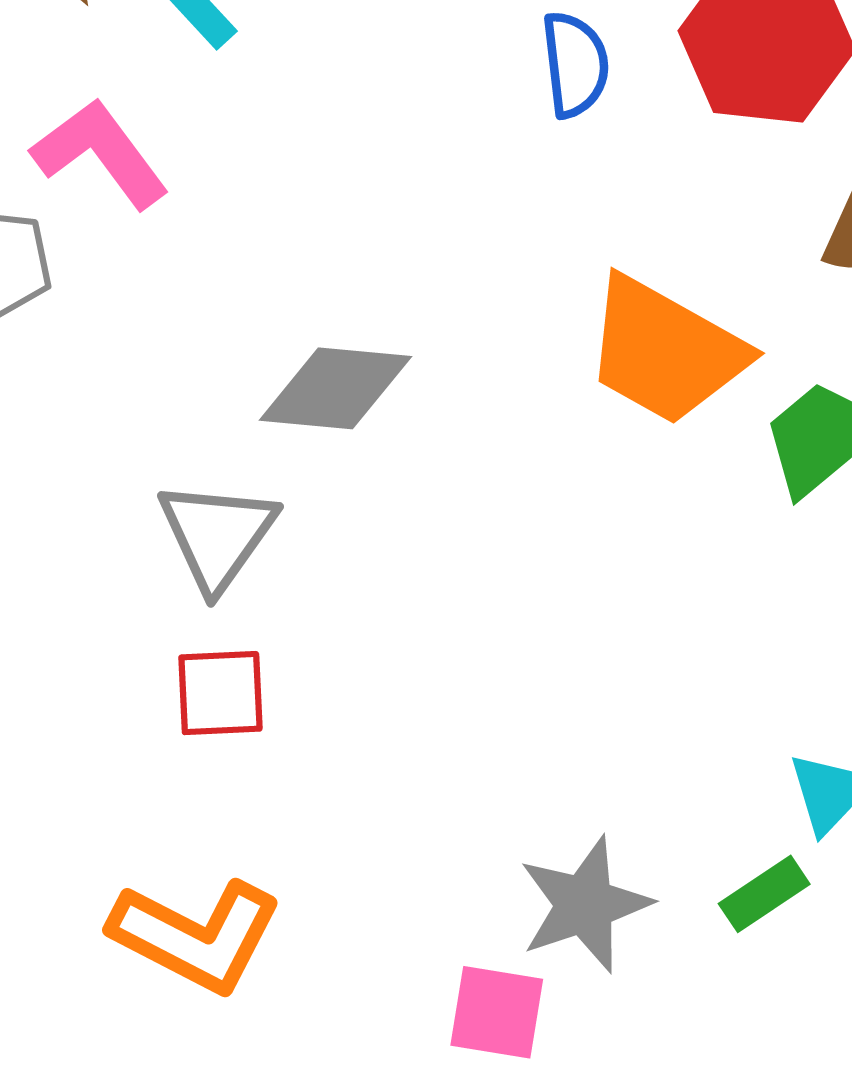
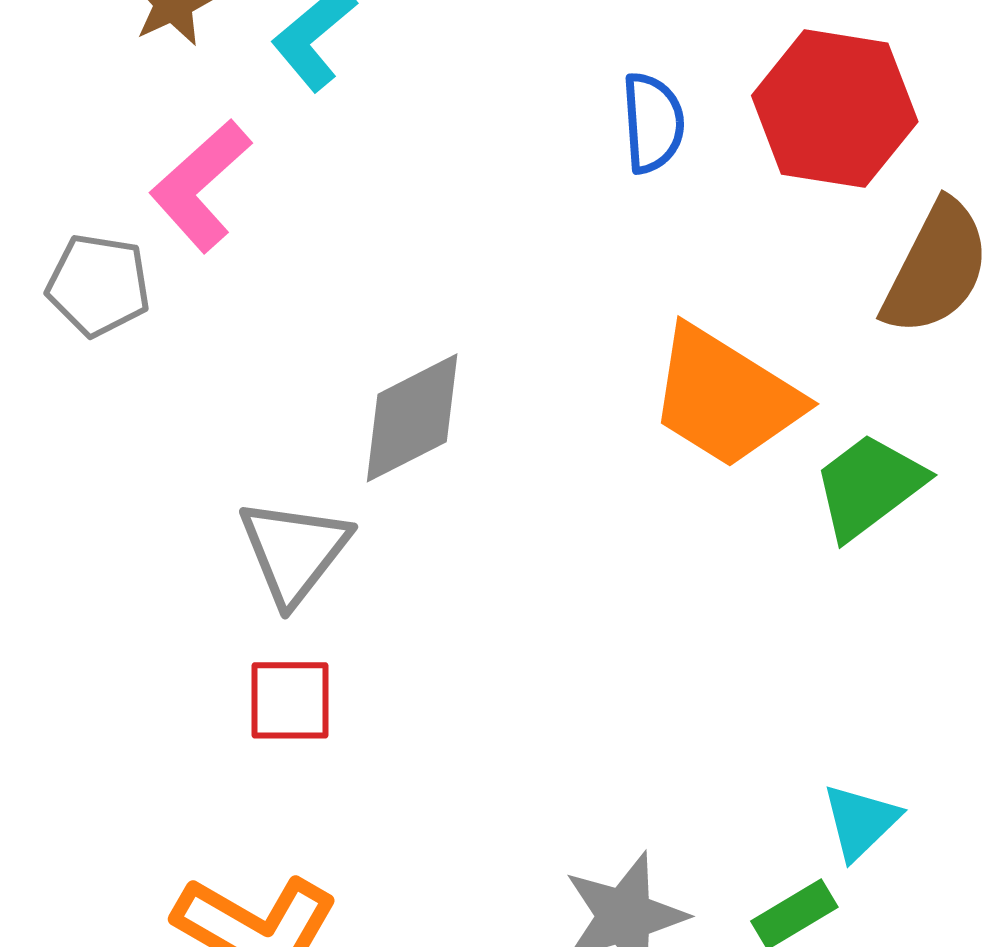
pink L-shape: (100, 153) -> (201, 186), turned -98
gray diamond: (335, 388) -> (412, 418), turned -35

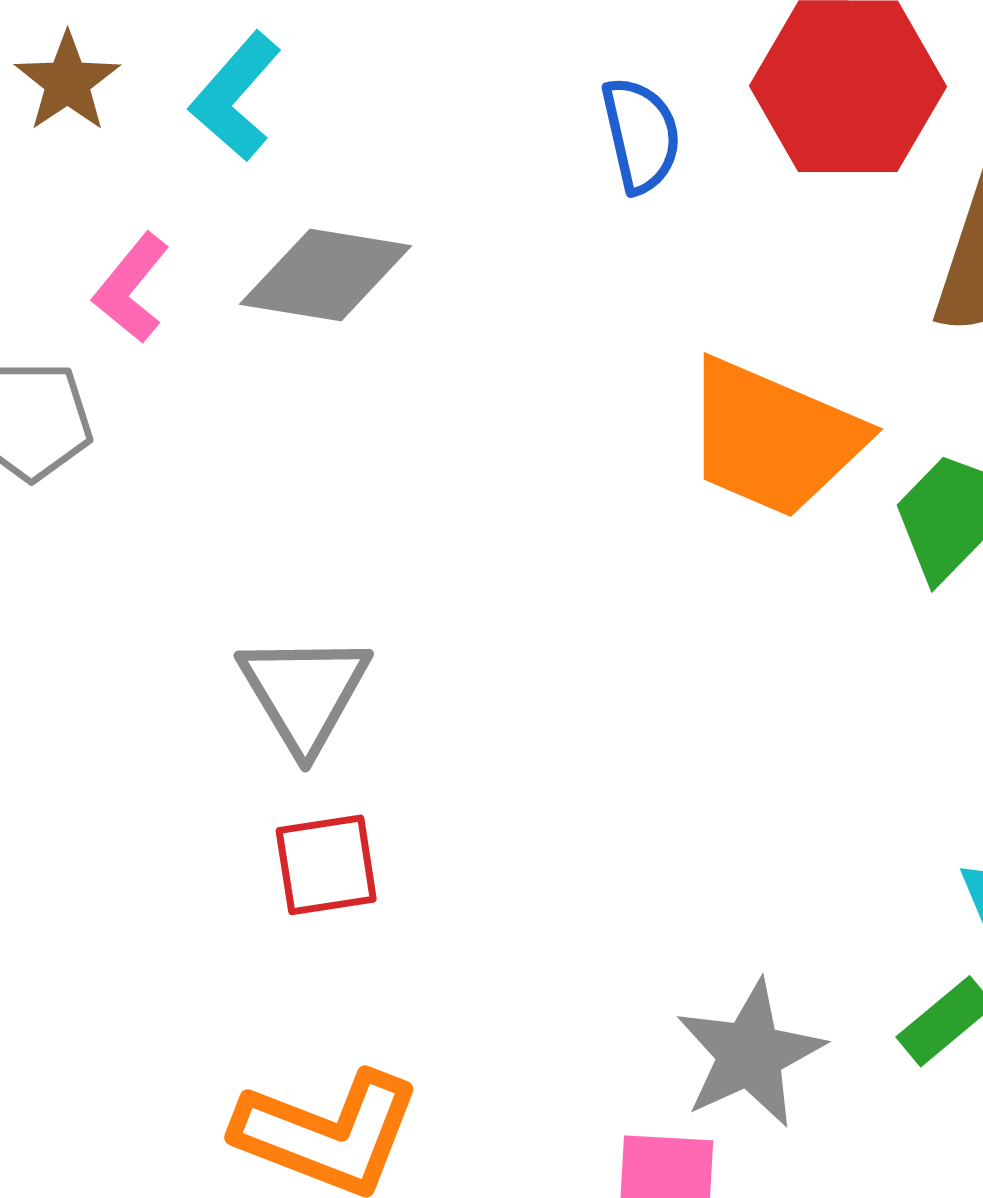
pink L-shape: (201, 186) -> (131, 288), size x0.7
gray diamond: (412, 418) -> (326, 275), moved, turned 45

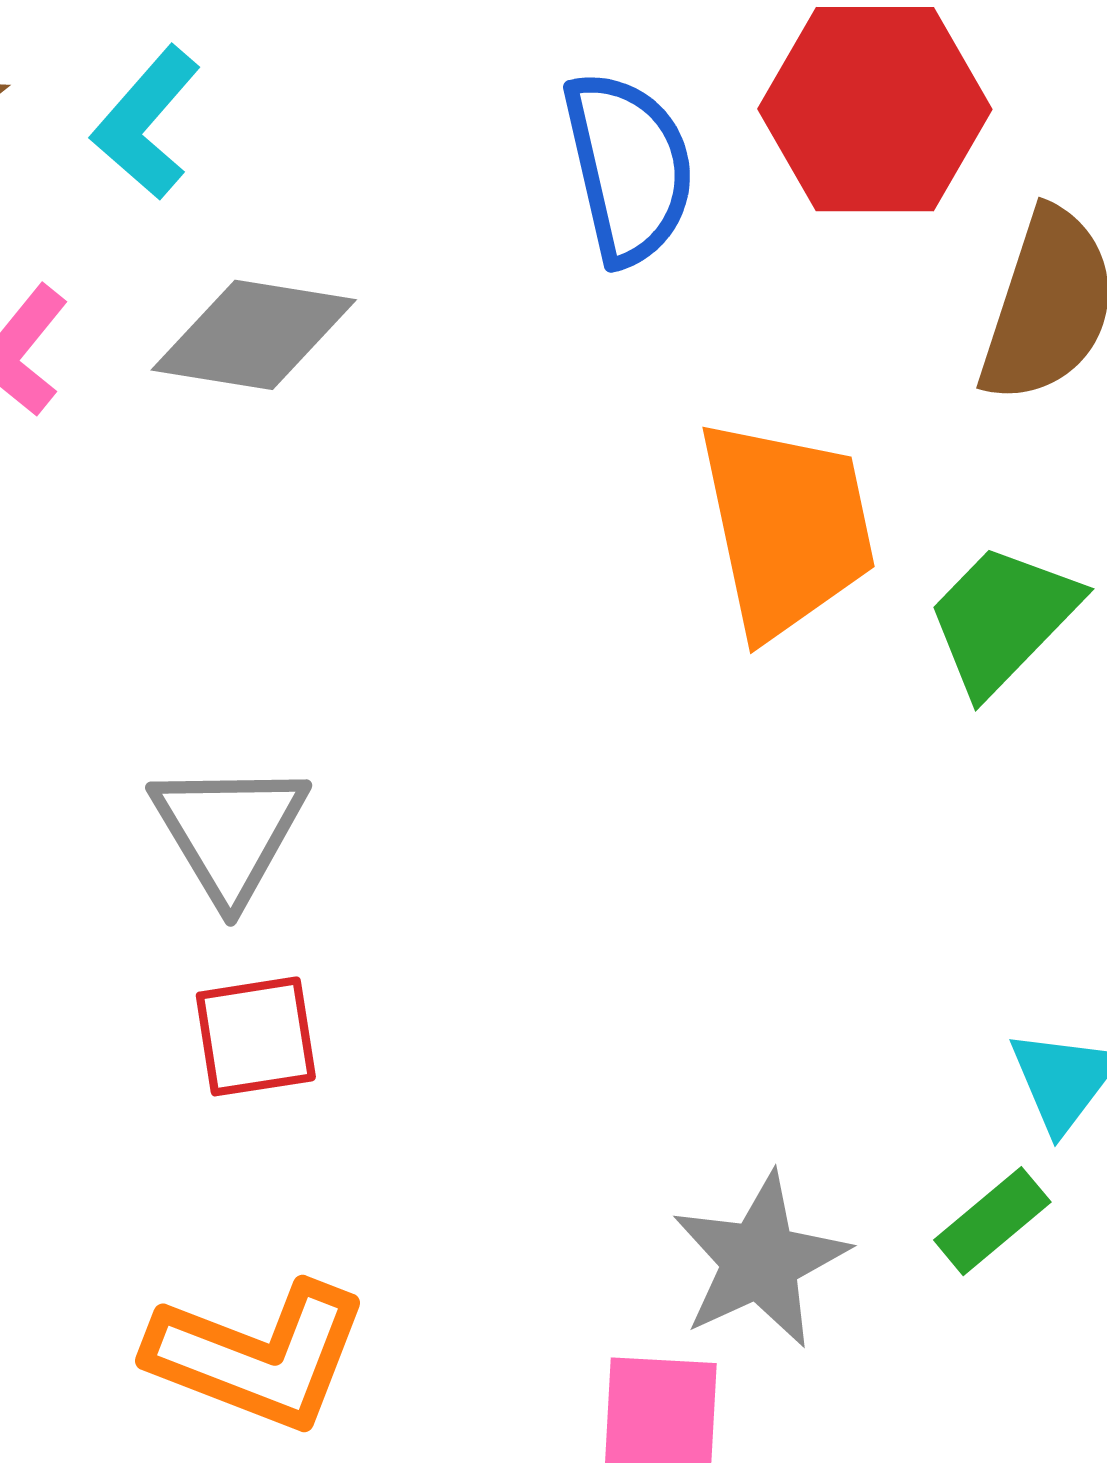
blue semicircle: (641, 135) -> (629, 168), size x1.4
orange trapezoid: (773, 438) -> (787, 528), turned -125

